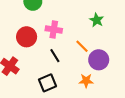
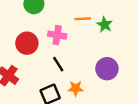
orange line: (82, 46) -> (83, 19), moved, turned -48
orange star: (86, 81) -> (76, 88), moved

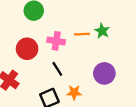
orange line: (83, 19) -> (82, 34), moved

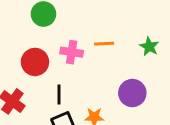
green star: (102, 31) -> (149, 46), moved
black line: (57, 69) -> (59, 94), moved, turned 32

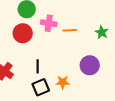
pink cross: (72, 52) -> (49, 23), moved
red circle: (35, 62) -> (23, 33), moved

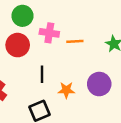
black line: (38, 66) -> (42, 74), moved
orange star: (63, 82) -> (66, 90), moved

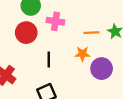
orange line: (75, 41) -> (91, 33), moved
orange star: (66, 90) -> (82, 54), moved

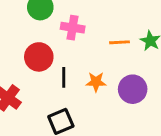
red circle: (26, 33) -> (39, 57), moved
orange star: (82, 54) -> (96, 82), moved

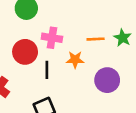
pink cross: (73, 28) -> (52, 38), moved
orange star: (96, 82) -> (75, 60), moved

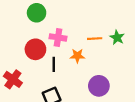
purple circle: (107, 80) -> (99, 86), moved

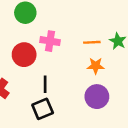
orange star: (77, 56) -> (96, 66), moved
black line: (54, 64) -> (45, 84), moved

